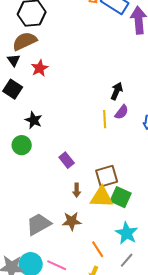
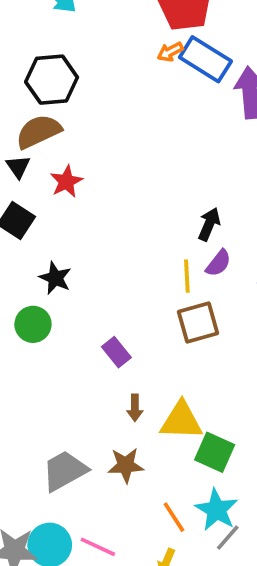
brown square: (107, 176) -> (198, 322), moved
green square: (121, 197) -> (215, 452), moved
cyan star: (127, 233) -> (217, 510), moved

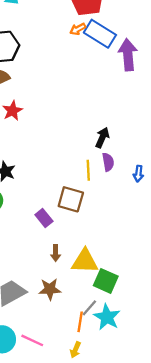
purple semicircle: (218, 263) -> (108, 162), turned -48
brown square: (198, 322) -> (71, 199), moved, turned 32
orange line: (174, 517) -> (80, 322), turned 42
gray line: (228, 538) -> (89, 308), moved

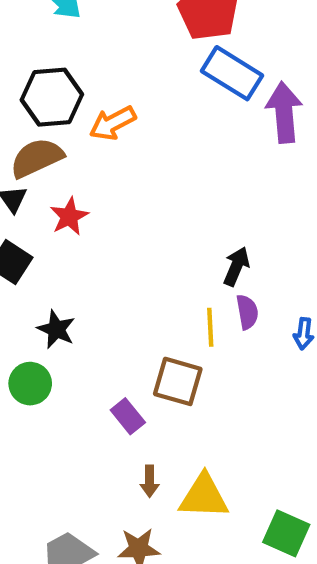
orange arrow: (78, 29) -> (113, 123), moved, size x1.5
green square: (106, 281) -> (286, 533), moved

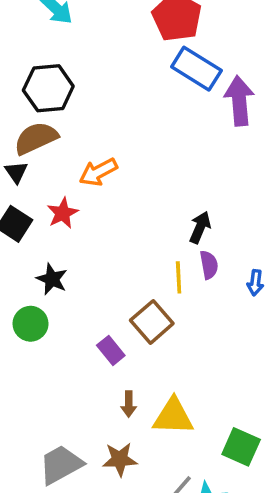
orange arrow: (113, 123) -> (98, 172), moved
red star: (69, 216) -> (63, 213), moved
brown square: (178, 381) -> (152, 322), turned 33

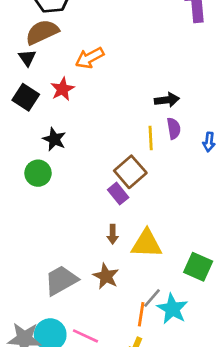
black arrow: (200, 227) -> (167, 100), turned 60
purple rectangle: (111, 350) -> (118, 194), moved
brown star: (120, 459) -> (106, 276), turned 30

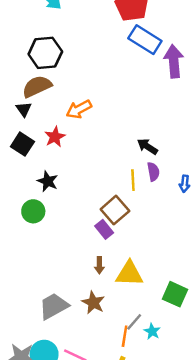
black arrow: (167, 100) -> (147, 146), turned -140
cyan star: (172, 309) -> (152, 331), size x0.6

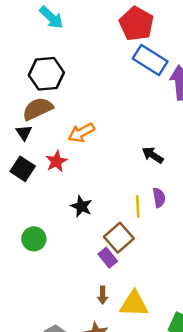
black arrow: (147, 146) -> (153, 155), moved
black star: (48, 181) -> (81, 206), moved

